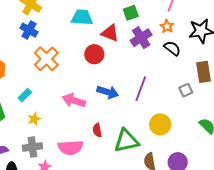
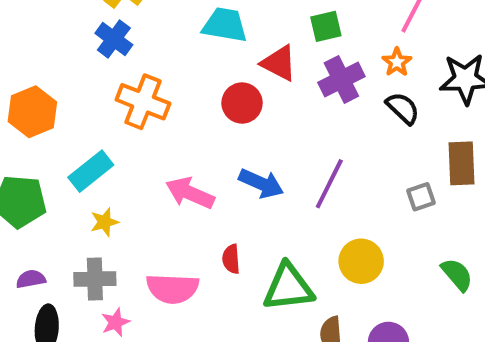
orange cross: (46, 59) -> (143, 102), turned -30
cyan rectangle: (25, 95) -> (91, 171), size x1.5

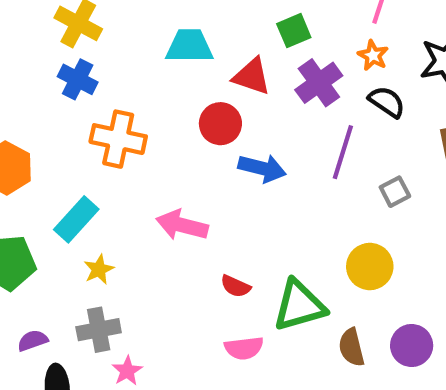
blue arrow: (261, 183) -> (262, 168), moved
purple line: (329, 184) -> (343, 152), moved
gray square: (421, 197) -> (395, 192), moved
red semicircle: (231, 259) -> (236, 286), turned -52
pink semicircle: (172, 289) -> (244, 348), moved, size x0.7

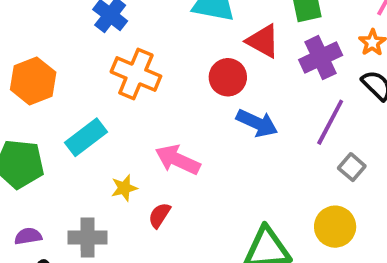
gray square: (395, 192) -> (352, 167), moved, turned -32
yellow star: (99, 269) -> (124, 188), moved
red semicircle: (236, 286) -> (159, 215), moved, turned 88

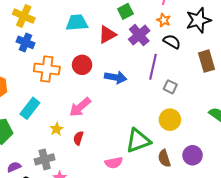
red triangle: (263, 41) -> (107, 35), turned -42
red circle: (228, 77) -> (82, 65), moved
pink arrow: (178, 160) -> (80, 107), turned -50

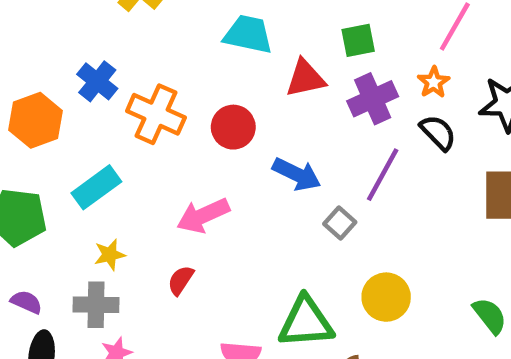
blue cross: (25, 42) -> (97, 81), moved
gray square: (170, 87) -> (340, 223), moved
yellow star: (57, 129) -> (110, 255), moved
purple semicircle: (14, 167) -> (26, 302), turned 32

